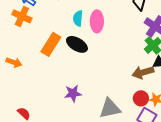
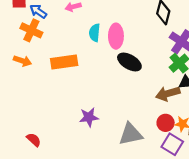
orange rectangle: (51, 44) -> (64, 62), turned 50
black ellipse: (77, 44) -> (129, 62), moved
orange arrow: (14, 62) -> (22, 61), moved

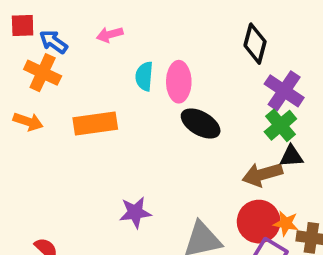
red circle: (166, 123) -> (259, 222), size x1.5

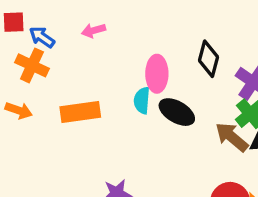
black diamond: (255, 44) -> (208, 59), moved
cyan semicircle: (144, 76) -> (142, 100), moved
brown arrow: (262, 174) -> (232, 137), moved, turned 56

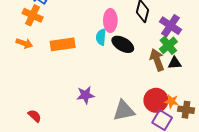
brown arrow: (232, 137) -> (157, 60), turned 30

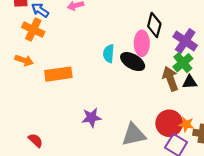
pink ellipse: (110, 20) -> (142, 43), moved
orange rectangle: (63, 44) -> (58, 74), moved

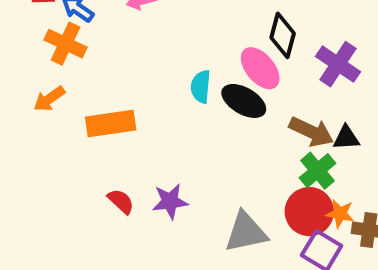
pink ellipse: (142, 43) -> (260, 68), turned -40
orange arrow: (24, 60) -> (49, 99), turned 126
green cross: (183, 63) -> (317, 171), moved
brown arrow: (170, 79) -> (311, 132), turned 135
red semicircle: (36, 140) -> (121, 201), moved

